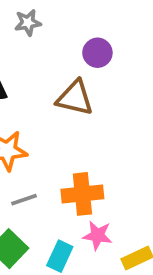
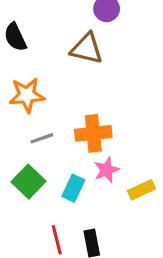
pink star: (97, 235) -> (107, 170), turned -30

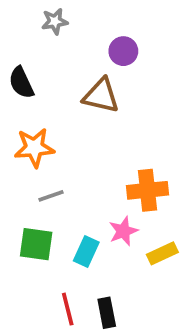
orange cross: (93, 133) -> (147, 190), moved
green square: (29, 182) -> (36, 244), turned -36

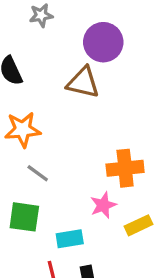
purple circle: (123, 51) -> (103, 42), size x1.5
gray line: (51, 196) -> (38, 173), turned 55
cyan rectangle: (86, 252) -> (70, 239), moved, turned 56

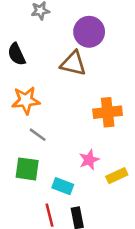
orange cross: (125, 168) -> (108, 112), moved
cyan rectangle: (70, 239) -> (63, 186), turned 30

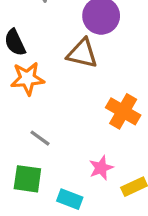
orange star: (26, 100) -> (27, 78), moved
orange cross: (108, 112) -> (123, 111), turned 36

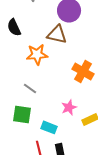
orange star: (27, 78) -> (37, 54), moved

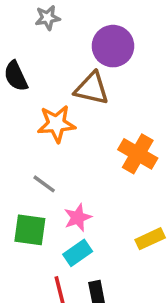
pink star: (69, 107) -> (78, 218), moved
cyan rectangle: (49, 127) -> (78, 253), turned -56

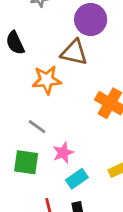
cyan rectangle: (78, 253) -> (77, 179), moved

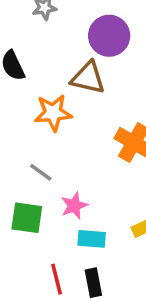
cyan rectangle: (77, 179) -> (92, 239), turned 40

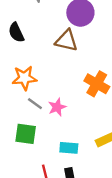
orange star: (53, 113) -> (24, 78), moved
pink star: (74, 206) -> (57, 107), moved

